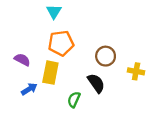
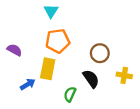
purple semicircle: (22, 60) -> (14, 50), moved
yellow cross: (136, 71) -> (124, 75), moved

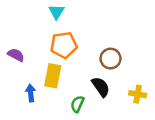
yellow cross: (124, 75) -> (138, 94), moved
blue arrow: (28, 84) -> (31, 93), turned -64

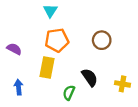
brown circle: (111, 59) -> (102, 40), moved
blue arrow: (31, 93) -> (19, 87), moved

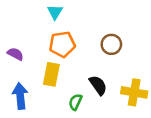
yellow cross: (122, 84) -> (134, 92), size x1.5
blue arrow: (19, 87) -> (20, 96), size x1.5

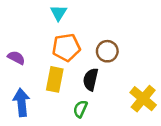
brown circle: (111, 44) -> (107, 51), moved
black semicircle: (98, 85) -> (91, 79), moved, turned -132
yellow cross: (134, 92) -> (143, 99), turned 30

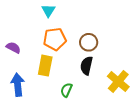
black semicircle: (91, 79) -> (87, 66), moved

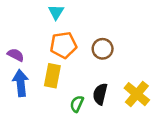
black semicircle: (87, 66) -> (100, 94), moved
blue arrow: (18, 85) -> (21, 83), moved

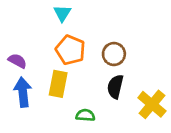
orange pentagon: (63, 45) -> (70, 50), turned 30
black semicircle: (100, 94) -> (115, 87), moved
green semicircle: (77, 104) -> (85, 115), turned 70

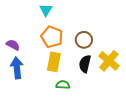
yellow rectangle: (58, 84) -> (54, 62), moved
yellow cross: (152, 104) -> (109, 61), moved

